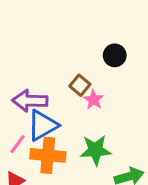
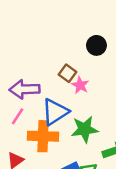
blue triangle: (43, 125) -> (55, 112), moved
pink line: (18, 144) -> (18, 116), moved

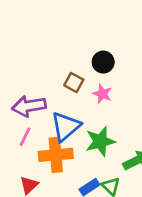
black circle: (96, 45) -> (103, 62), moved
pink star: (80, 85) -> (102, 94), moved

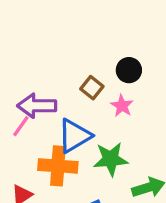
pink line: (25, 137) -> (21, 126), moved

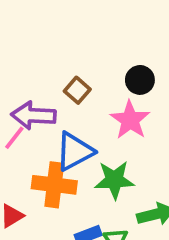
brown square: (92, 88) -> (77, 90), moved
pink star: (122, 106) -> (130, 120), size x1.5

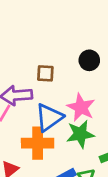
brown square: (77, 90) -> (45, 73), turned -30
pink star: (130, 120) -> (81, 107), moved

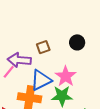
brown square: (45, 73) -> (43, 47), turned -32

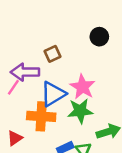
black circle: (77, 42) -> (99, 37), moved

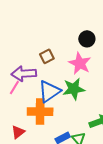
pink star: (83, 87) -> (80, 63), moved
green star: (80, 111) -> (74, 89), moved

